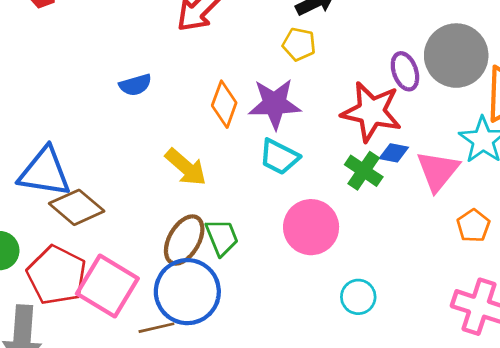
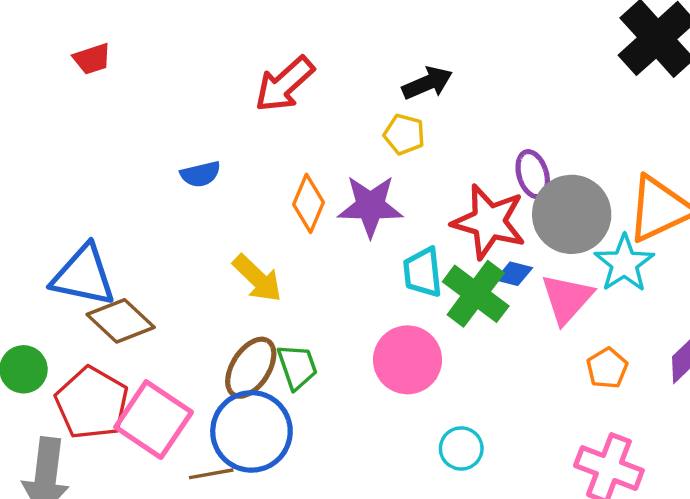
gray circle: (456, 56) -> (572, 214), moved
cyan trapezoid: (279, 157) -> (423, 272), moved, turned 54
green cross: (364, 171) -> (476, 294), size x1.4

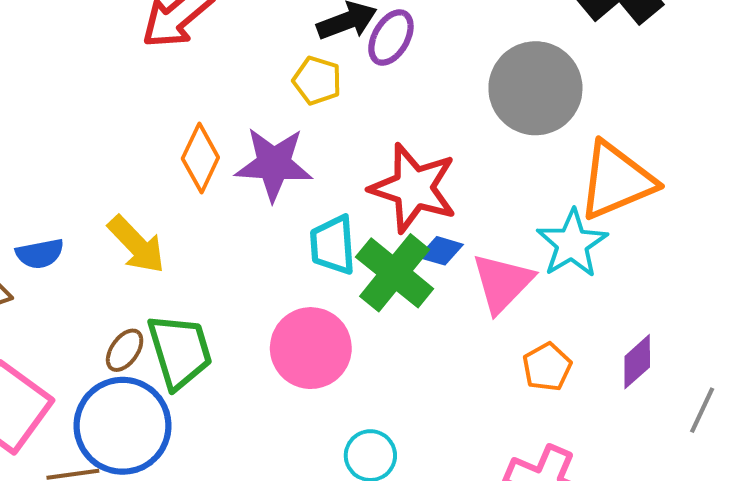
blue semicircle: (200, 174) -> (40, 254), moved
purple ellipse: (533, 174) -> (391, 38), moved, turned 45
gray circle: (572, 214) -> (535, 88), moved
green trapezoid: (297, 367) -> (180, 351), size x1.4
brown ellipse: (251, 368) -> (125, 350), size x0.6

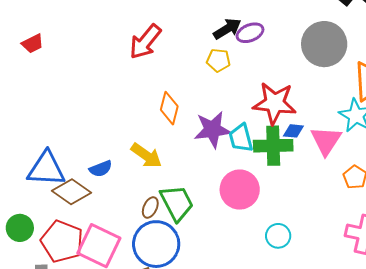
purple ellipse: (391, 38) -> (250, 33), turned 48
purple star: (274, 164) -> (212, 130), moved
green cross: (395, 273) -> (273, 146), turned -30

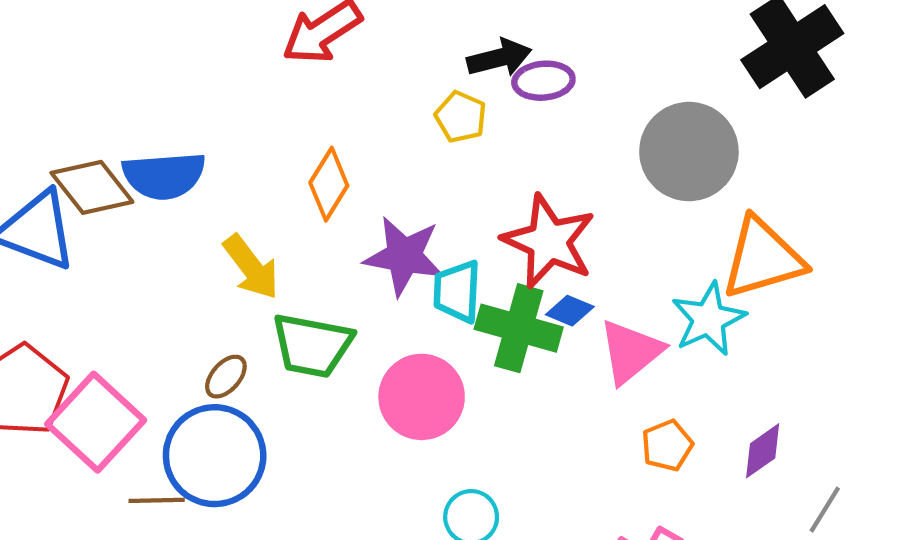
blue semicircle: (101, 169) -> (164, 176), moved, size x1.6
brown diamond: (71, 192) -> (92, 187), moved
green trapezoid: (177, 203) -> (312, 345), moved, turned 111

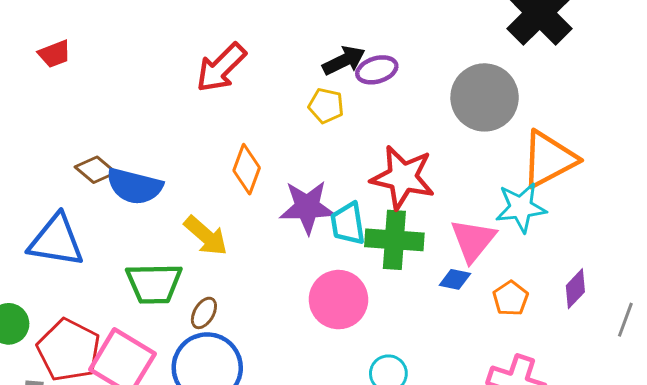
blue semicircle: (164, 176) -> (134, 186), turned 30
brown diamond: (92, 187) -> (95, 170), moved, size x0.7
blue diamond: (570, 311) -> (455, 279), moved
cyan star: (708, 319) -> (521, 207), turned 30
green trapezoid: (312, 345) -> (154, 283), moved

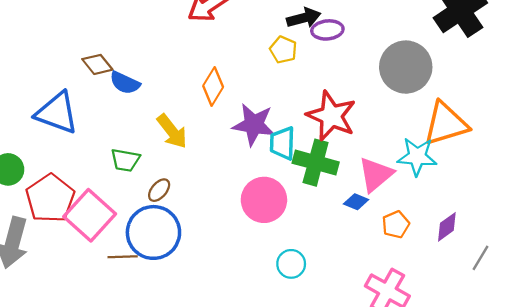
blue semicircle: (134, 186) -> (125, 83), size x0.7
green trapezoid: (154, 283) -> (125, 160), size x0.7

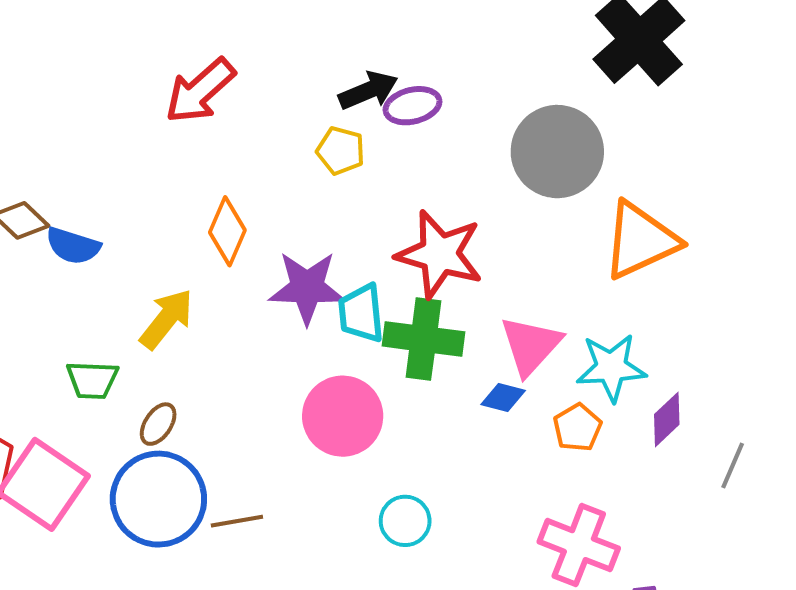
yellow arrow: (172, 131) -> (167, 319), turned -96
cyan star: (417, 157) -> (611, 368), moved
brown line: (123, 257) -> (237, 521), moved

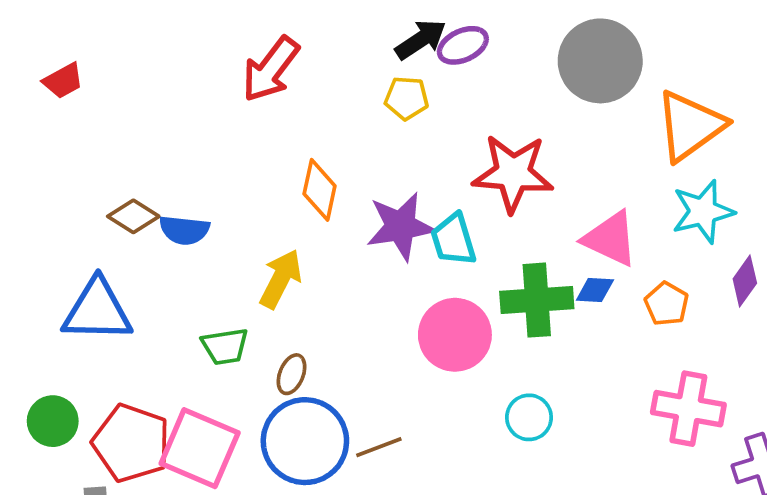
green cross: (423, 339) -> (537, 300), moved
pink triangle: (531, 345) -> (610, 239), turned -36
cyan star: (611, 368) -> (703, 212), moved

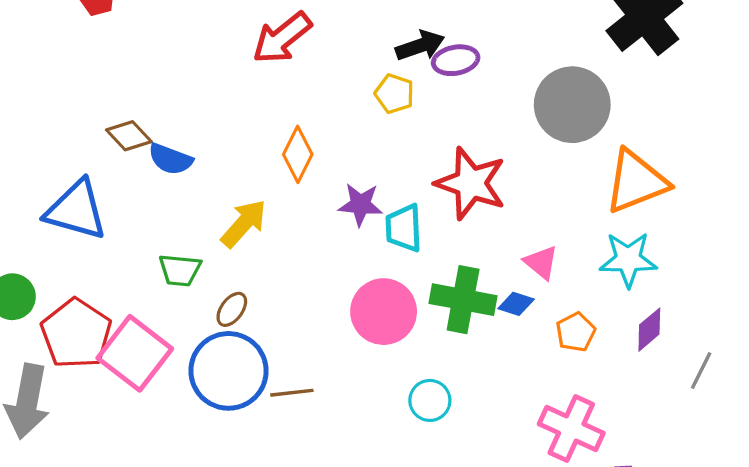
purple star: (401, 226) -> (360, 205), size x0.7
pink triangle: (610, 239) -> (541, 262), size x0.7

